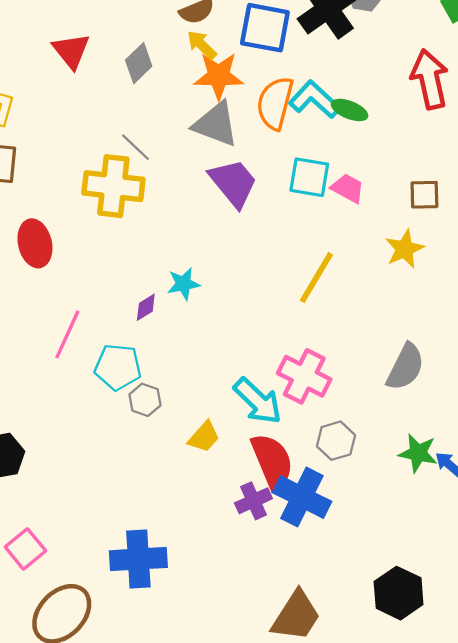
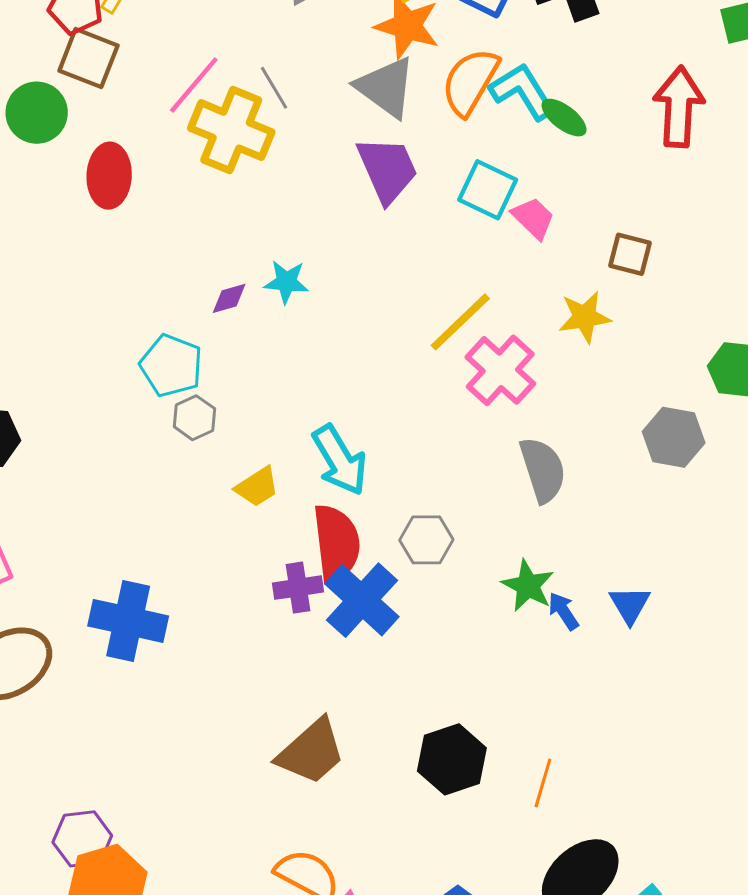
pink line: (67, 334) -> (194, 85), moved
gray semicircle: (405, 367) -> (543, 470), turned -60
pink cross: (304, 376) -> (500, 370), moved

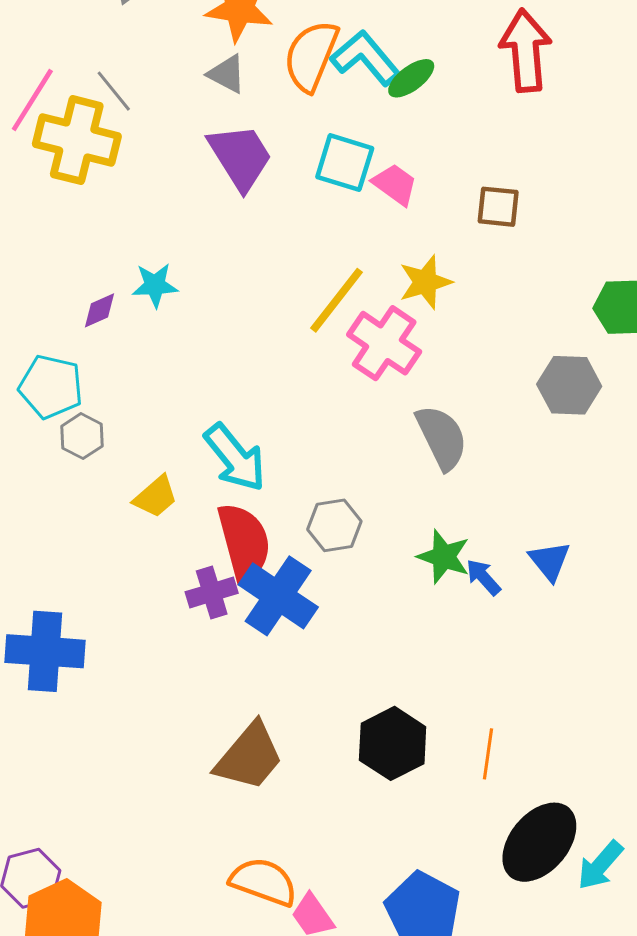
gray triangle: (386, 87) -> (227, 74), size x0.6
green ellipse: (564, 118) -> (411, 78), turned -66
yellow star: (585, 317) -> (425, 282), moved

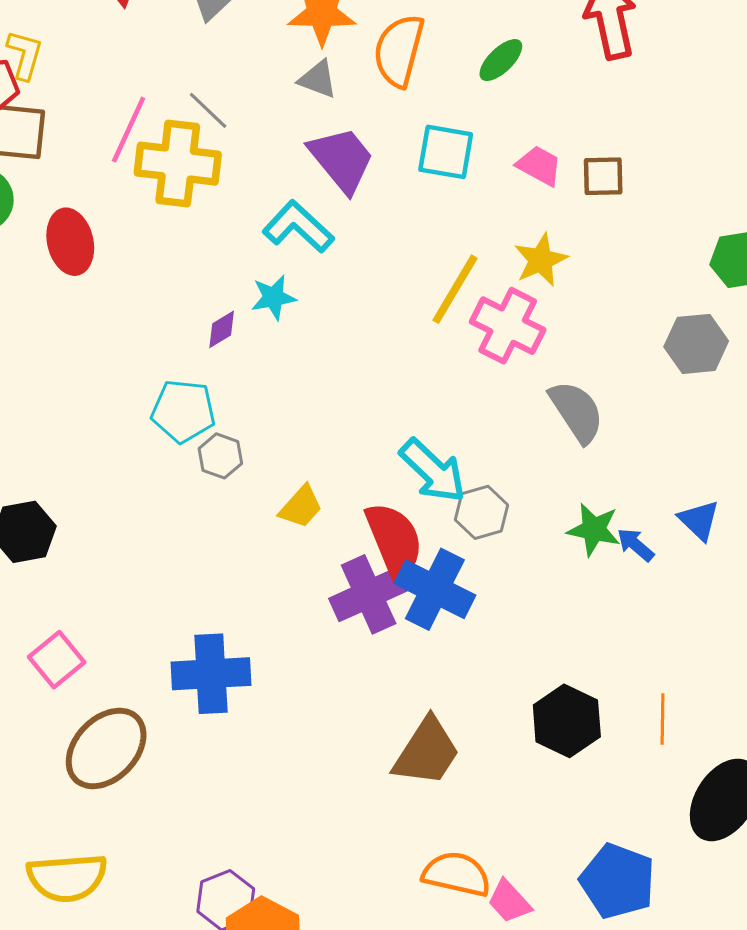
cyan L-shape: (366, 58) -> (298, 227), moved
pink trapezoid: (395, 184) -> (539, 166), moved
cyan arrow: (235, 458) -> (433, 471), moved
purple cross: (212, 593) -> (369, 594), size x1.5

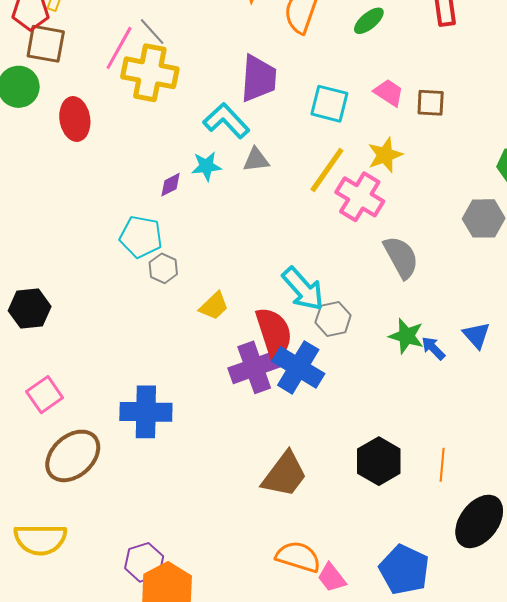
gray triangle: (318, 79) -> (256, 160), moved, turned -32
gray line: (208, 110) -> (152, 32), moved
cyan square: (446, 152) -> (329, 104), moved
purple trapezoid: (342, 159) -> (259, 78), turned 39

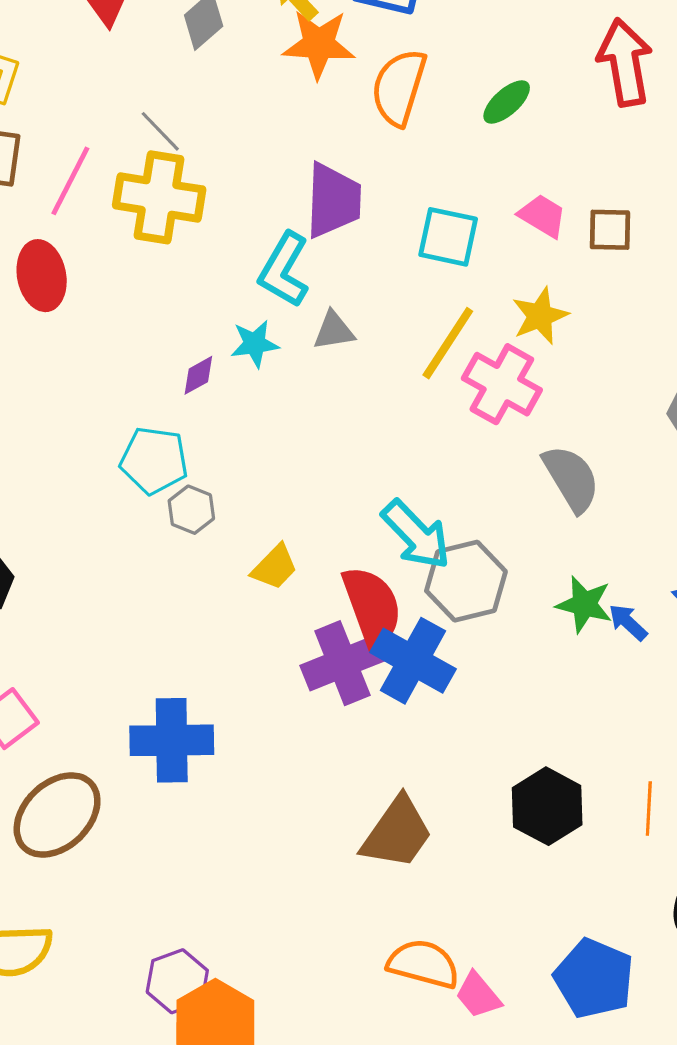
pink line: (119, 48) -> (70, 181), moved
cyan L-shape: (226, 121) -> (284, 270), turned -105
gray hexagon: (333, 319) -> (466, 581), size x1.4

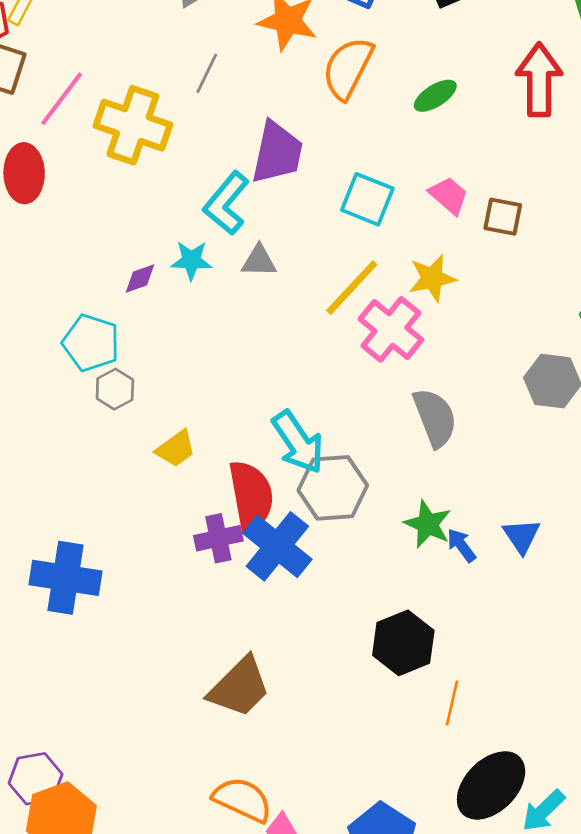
gray line: (160, 131) -> (207, 73), moved, turned 60
purple cross: (342, 663) -> (218, 538), size x0.7
black hexagon: (547, 806) -> (403, 643), moved

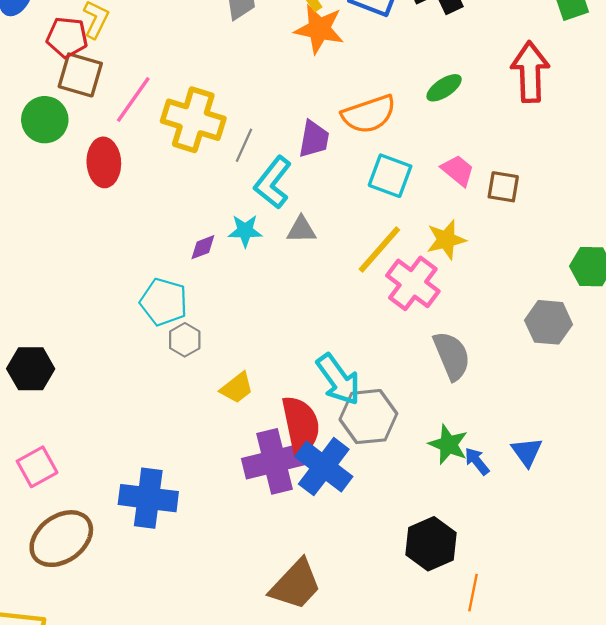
orange semicircle: (348, 68) -> (369, 114), moved, turned -134
gray line: (207, 73) -> (244, 145), moved
purple trapezoid: (277, 153) -> (314, 139), size x0.7
purple cross: (218, 538) -> (275, 461), size x1.6

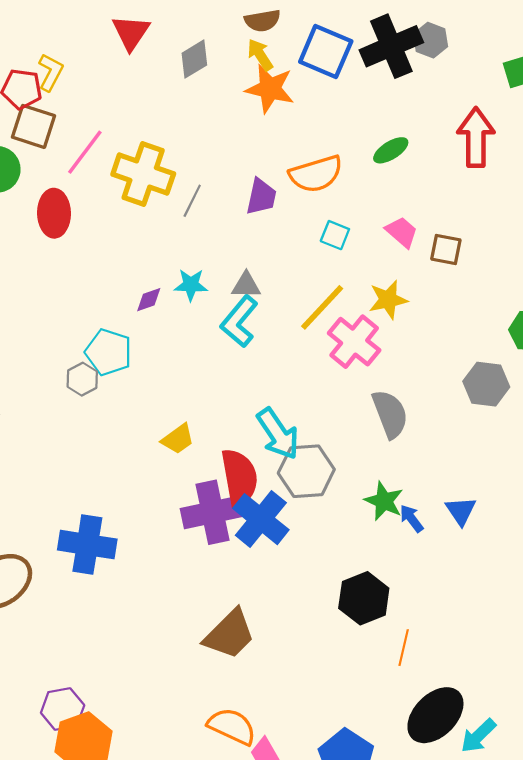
cyan square: (390, 176) -> (335, 235), size x0.7
cyan L-shape: (273, 182) -> (239, 321), moved
gray hexagon: (185, 340) -> (82, 379), moved

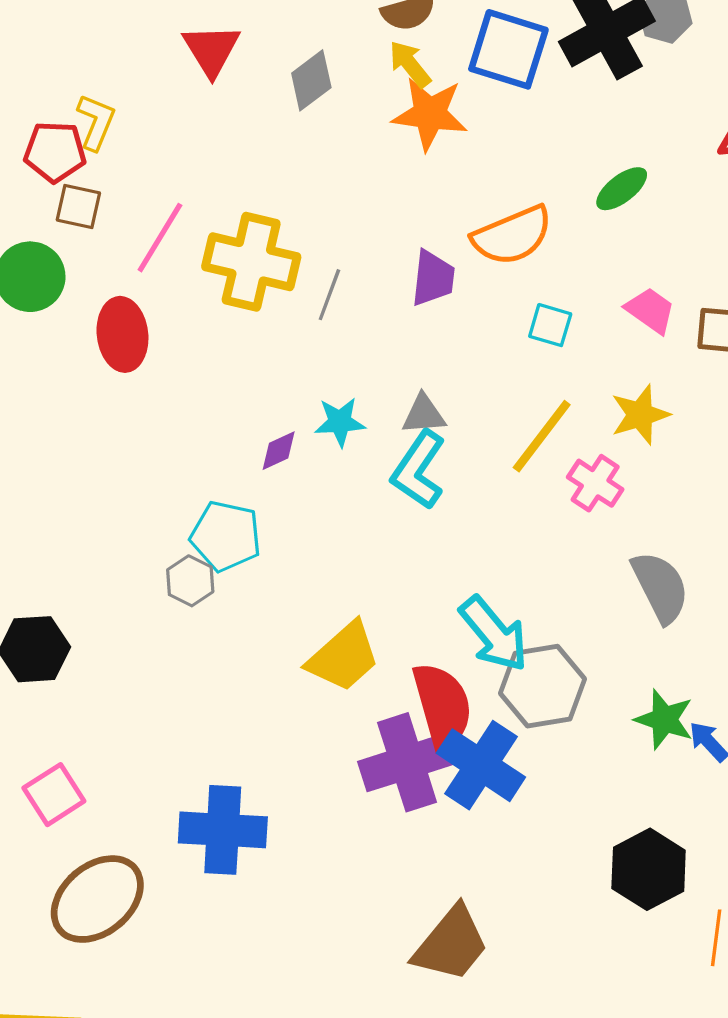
brown square: (33, 126) -> (78, 206), size x0.7
pink cross: (354, 342) -> (595, 483), size x0.7
yellow trapezoid: (178, 439) -> (344, 657), size x1.5

